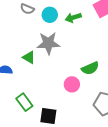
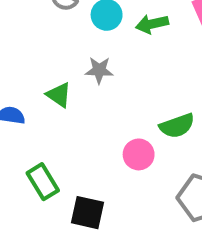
gray star: (48, 43) -> (99, 70), size x0.6

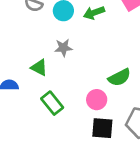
green rectangle: (43, 182) -> (52, 103), moved
black square: (88, 213) -> (102, 128), moved

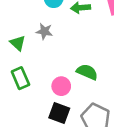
green semicircle: (119, 77) -> (87, 72), turned -145

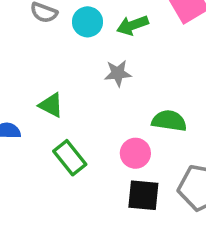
gray star: (44, 31) -> (118, 73), moved

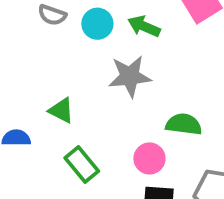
green arrow: (133, 25) -> (144, 26), turned 44
gray star: (118, 73) -> (130, 76), size x1.5

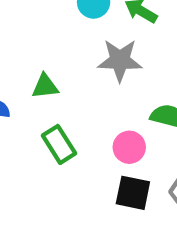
green triangle: (61, 110) -> (45, 86), turned -40

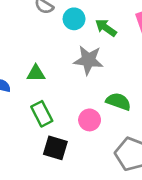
black square: (133, 193) -> (55, 148), moved

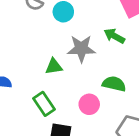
green arrow: (106, 28) -> (114, 36), moved
green triangle: (36, 73) -> (54, 66), moved

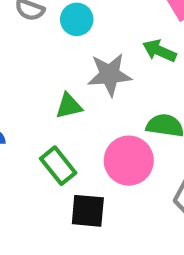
pink circle: (89, 104) -> (129, 161), size x1.5

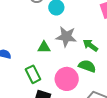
green arrow: (159, 51) -> (90, 45), moved

